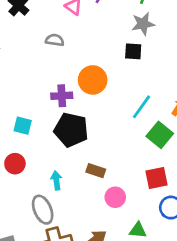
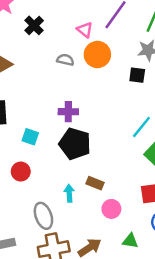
orange circle: (93, 80) -> (97, 54), moved
cyan arrow: (56, 180) -> (69, 193), moved

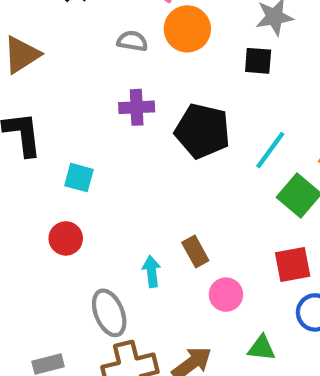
purple cross: (68, 112) -> (137, 107), moved
black pentagon: (75, 144) -> (202, 131), moved
brown rectangle: (95, 183) -> (195, 252), turned 42

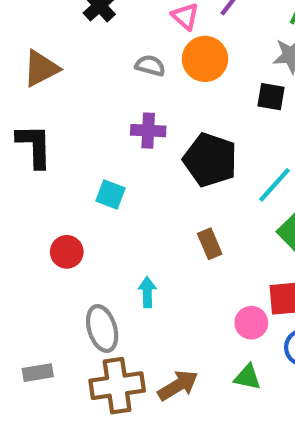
cyan square: (79, 178) -> (111, 194), moved
brown rectangle: (195, 252) -> (210, 244), moved
pink circle: (226, 295) -> (251, 323), moved

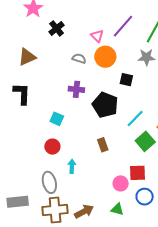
black square: (271, 97) -> (126, 80), moved
red circle: (67, 252) -> (52, 147), moved
gray rectangle: (38, 373) -> (18, 202), size x1.5

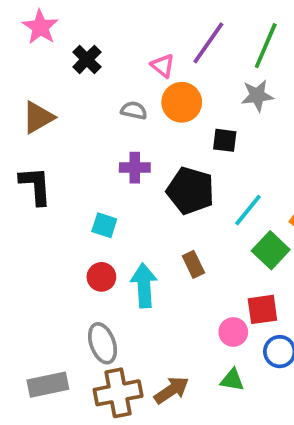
cyan arrow: (72, 166) -> (144, 285), moved, size x1.6

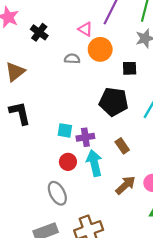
purple cross: (135, 168) -> (85, 137), moved
gray ellipse: (103, 343) -> (57, 193), moved
brown arrow: (171, 390) -> (125, 185), moved

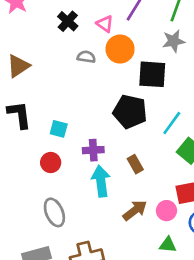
black cross: (39, 32) -> (68, 21), moved
black square: (130, 68) -> (152, 74), size x1.6
cyan square: (65, 130) -> (59, 129), moved
red circle: (68, 162) -> (51, 163), moved

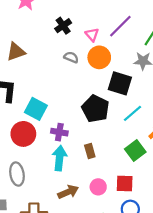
cyan line: (172, 123) -> (132, 113), moved
cyan square: (59, 129) -> (36, 109), size x1.5
red circle: (51, 163) -> (23, 134), size x1.5
brown arrow: (135, 210) -> (68, 192), moved
pink circle: (166, 211) -> (98, 187), moved

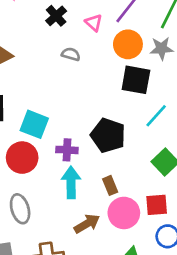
orange circle: (99, 57) -> (128, 44), moved
black pentagon: (95, 109) -> (108, 135), moved
brown rectangle: (90, 151) -> (110, 185), moved
pink circle: (98, 187) -> (124, 213), size x1.5

